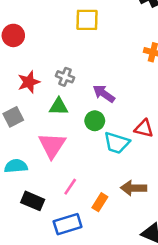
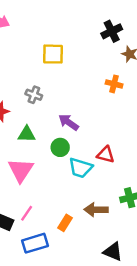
gray cross: (65, 77) -> (34, 95), moved
pink line: (70, 187) -> (27, 213), moved

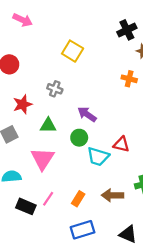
yellow square: (53, 54) -> (73, 51), turned 30
orange rectangle: (65, 223) -> (78, 199), moved
blue rectangle: (35, 243) -> (83, 230), moved

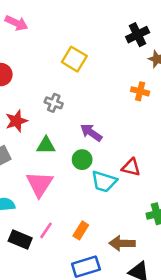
brown arrow: (112, 195) -> (122, 243), moved

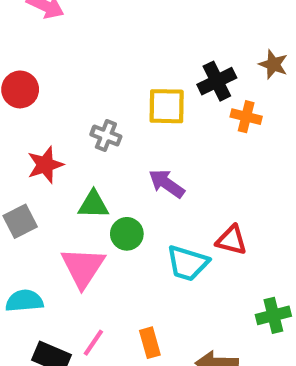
black cross: (138, 35) -> (217, 81), moved
yellow square: (74, 59) -> (167, 106), moved, turned -30
green circle: (82, 160) -> (127, 234), moved
orange rectangle: (81, 230) -> (150, 343), turned -48

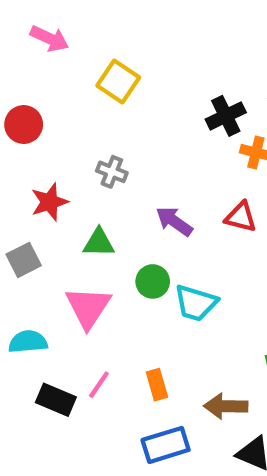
yellow square: (167, 106) -> (118, 82), moved, turned 33
green circle: (127, 234) -> (153, 281), moved
red triangle: (231, 240) -> (241, 217), moved

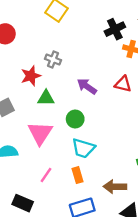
red star: (49, 202) -> (31, 76), moved
cyan trapezoid: (196, 303) -> (83, 148), moved
black rectangle: (56, 400) -> (23, 203), moved

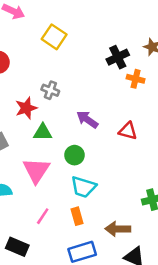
red triangle: (123, 84) -> (128, 131), moved

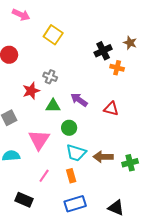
green triangle: (43, 132) -> (53, 106), moved
brown arrow: (118, 229) -> (103, 157), moved

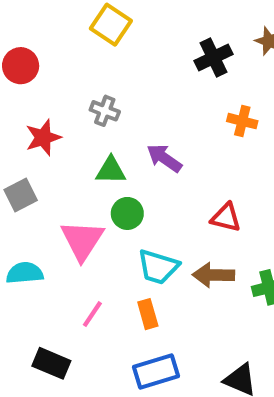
orange cross: (117, 68) -> (242, 121), moved
red star: (31, 91) -> (43, 138), moved
red triangle: (111, 109) -> (226, 218), moved
green circle: (69, 128) -> (127, 213), moved

